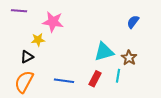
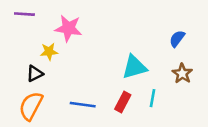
blue semicircle: (133, 22) -> (177, 39), moved
brown star: (129, 58) -> (182, 74), moved

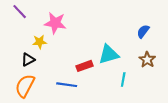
purple line: (24, 14) -> (20, 12), turned 42
red rectangle: (123, 102) -> (85, 66), moved, turned 42

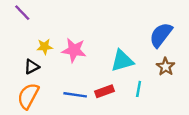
pink star: (55, 23) -> (74, 50), moved
blue semicircle: (143, 31) -> (161, 35), size x1.6
red rectangle: (85, 66) -> (104, 91), moved

